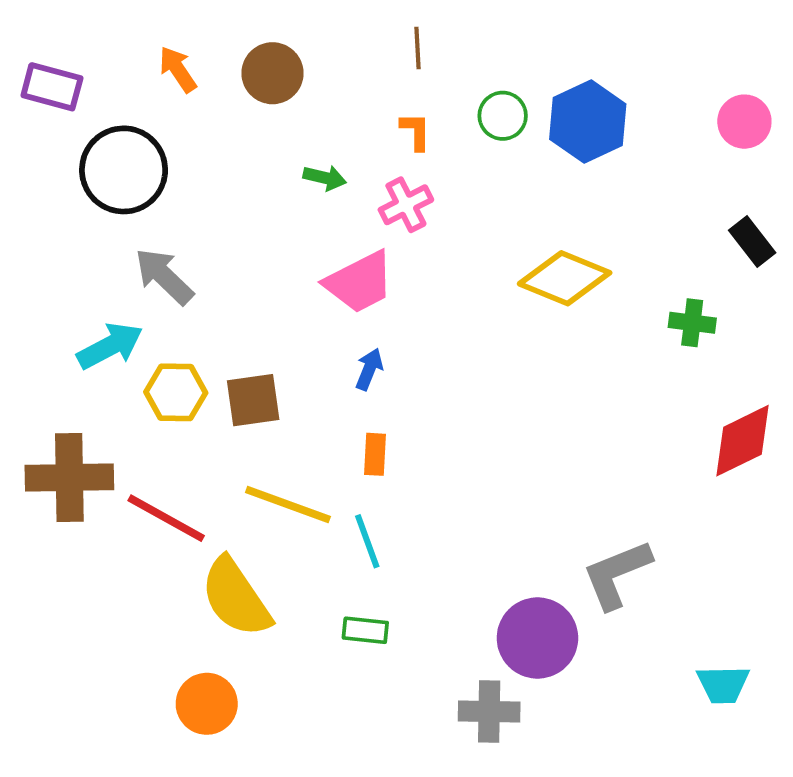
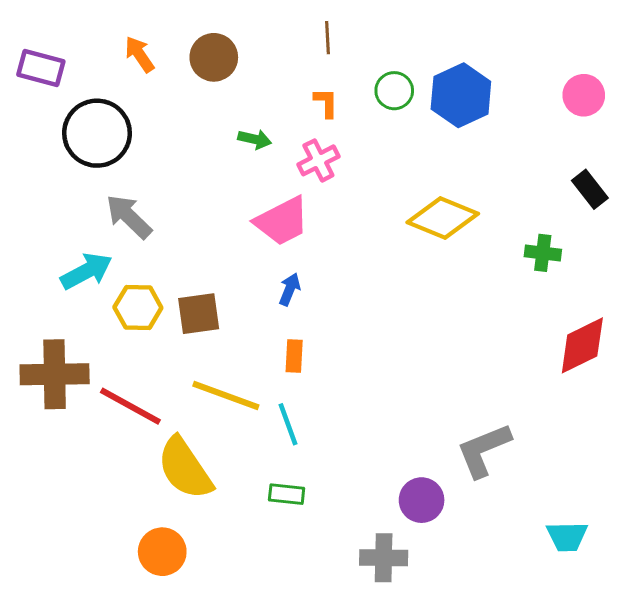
purple circle: (537, 638) -> (422, 500), size x0.7

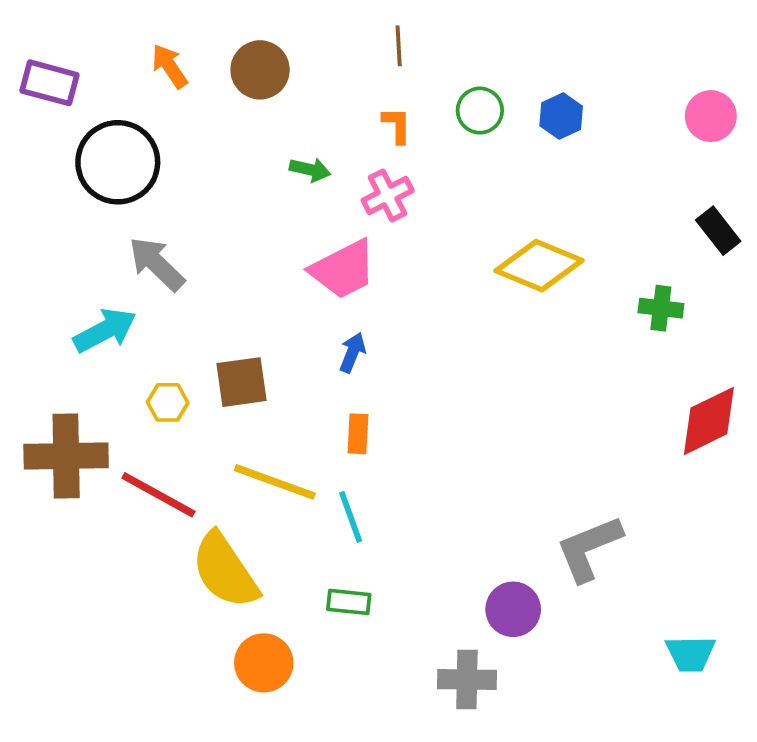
blue hexagon: (461, 95) -> (561, 116), size x0.6
yellow hexagon: (138, 308) -> (168, 402), moved, size x0.7
orange circle: (162, 552) -> (264, 663), moved

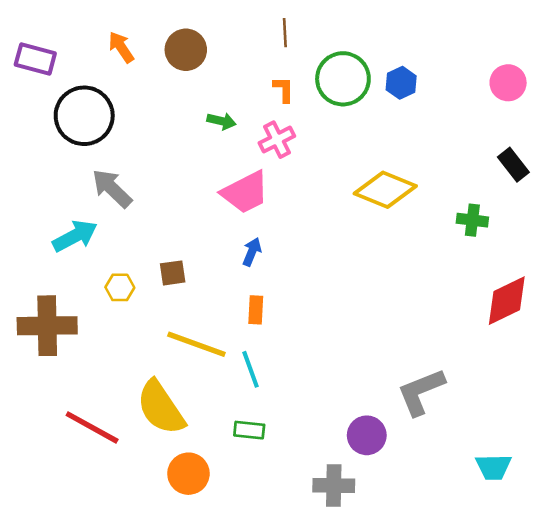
green circle: (480, 111) -> (343, 79), size x1.6
brown square: (242, 382) -> (173, 273), size x0.7
red line: (158, 495) -> (92, 427), moved

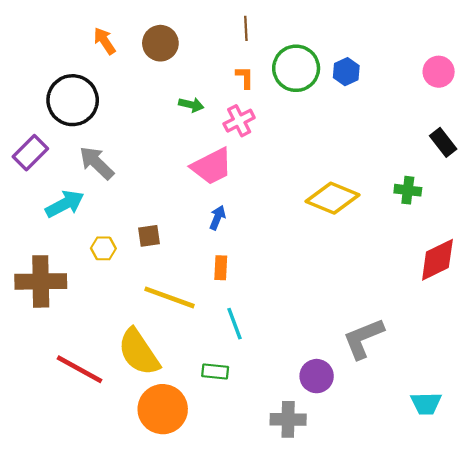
purple rectangle: (35, 59) -> (30, 153), moved, turned -60
yellow diamond: (385, 190) -> (333, 198), moved
cyan line: (251, 369) -> (235, 324), moved
orange circle: (188, 474) -> (163, 409), size x1.4

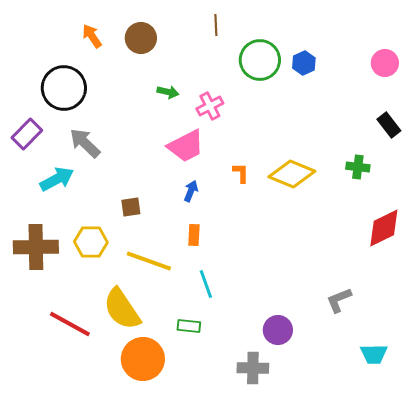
orange L-shape: (245, 77) -> (241, 173), moved
yellow hexagon: (103, 248) -> (91, 242), moved, size x1.5
gray L-shape: (363, 338) -> (339, 300), moved, size x0.7

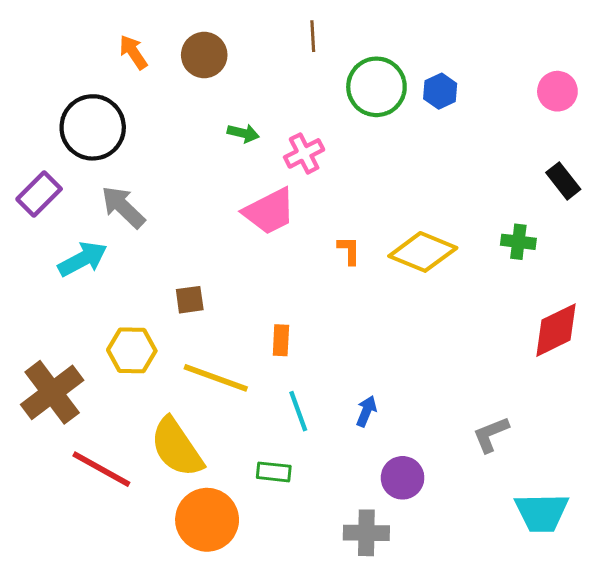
blue arrow: (191, 191) -> (366, 411), moved
brown cross: (36, 247) -> (52, 392), moved, turned -36
cyan trapezoid: (374, 354) -> (542, 513), size x1.4

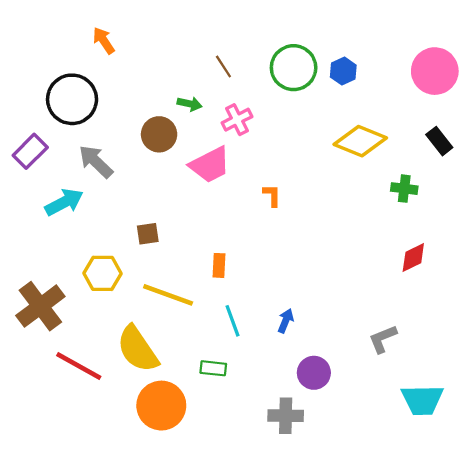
brown line: (313, 36) -> (223, 67), moved, turned -30
brown circle: (204, 55) -> (159, 134), moved
pink circle: (557, 91) -> (435, 71), size x1.5
yellow diamond: (423, 252) -> (360, 141), moved
red diamond: (556, 330) -> (413, 258), moved, size x0.7

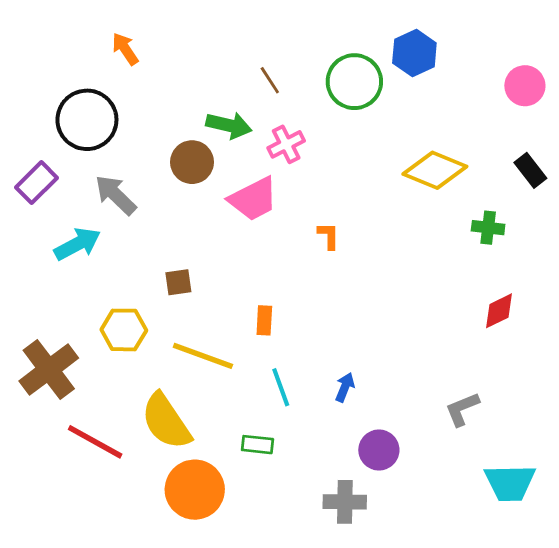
blue hexagon: (343, 71) -> (414, 53), moved, size x1.4
pink circle: (435, 71) -> (525, 86), size x0.7
green arrow: (190, 104) -> (229, 125), size x1.5

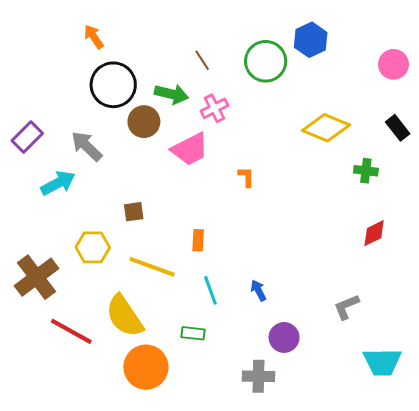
black circle: (87, 120) -> (113, 85), moved
blue arrow: (345, 387) -> (258, 290), turned -50

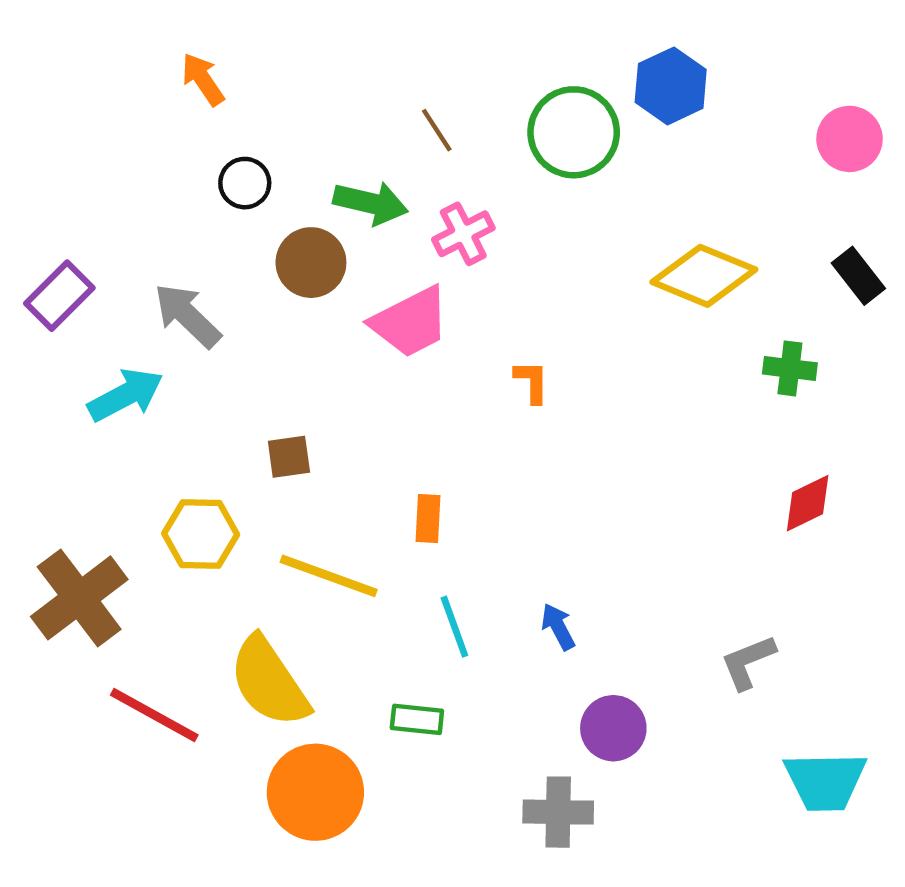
black circle: (113, 85) -> (245, 183), size x0.5

